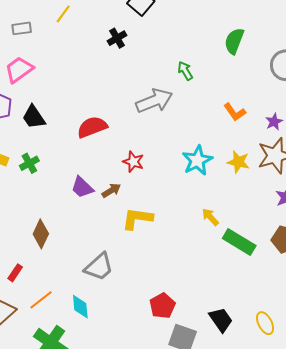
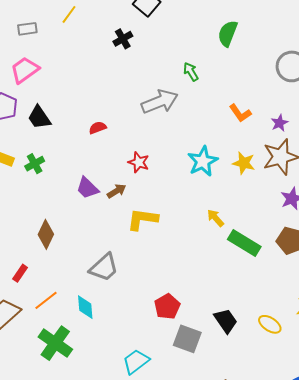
green semicircle: (234, 41) -> (228, 33), moved
red semicircle: (92, 127) -> (98, 128), size x0.6
yellow ellipse: (265, 323) -> (270, 324), turned -30

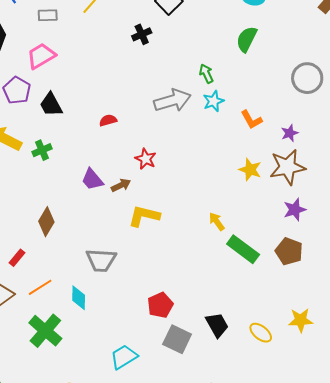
cyan star: (203, 161) -> (214, 101), moved, size x0.7
gray trapezoid: (104, 267) -> (101, 260), turned 40

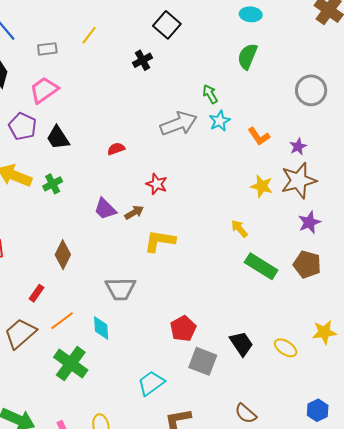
yellow arrow: (217, 222) -> (239, 229), moved

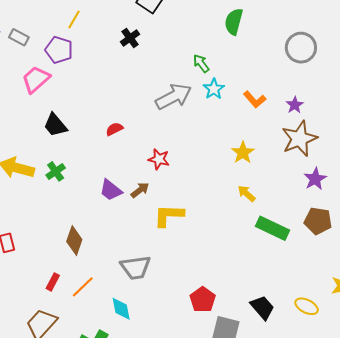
gray rectangle: (47, 49) -> (19, 37), moved, turned 42
purple pentagon: (23, 126) -> (59, 50), moved
yellow star: (262, 186) -> (243, 153), moved, turned 30
orange line: (62, 321) -> (83, 287), moved

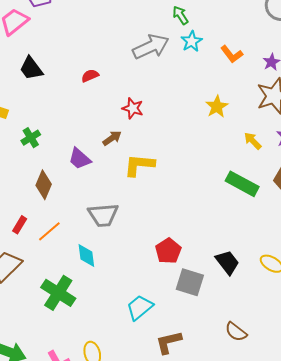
green cross: (56, 171) -> (31, 138), moved
purple trapezoid: (111, 190) -> (80, 159), moved
yellow arrow: (246, 193) -> (253, 141), moved

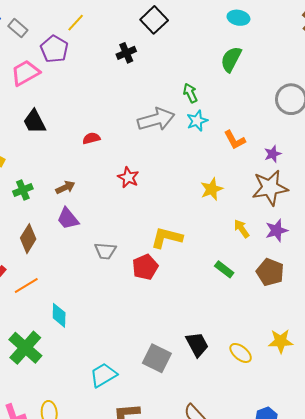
brown arrow: (112, 138) -> (65, 187), moved
yellow L-shape: (139, 165) -> (167, 238), moved
green rectangle: (242, 184) -> (224, 269), size x0.6
gray trapezoid: (103, 215) -> (105, 251), moved, size x0.7
red pentagon: (168, 251) -> (145, 267), moved

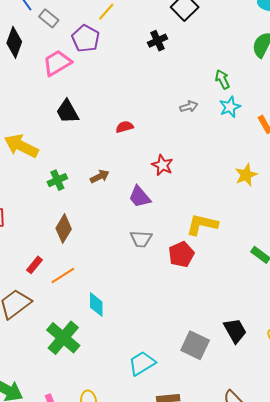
gray arrow: (156, 119) -> (189, 107), size x0.5
purple trapezoid: (68, 219) -> (140, 197), moved

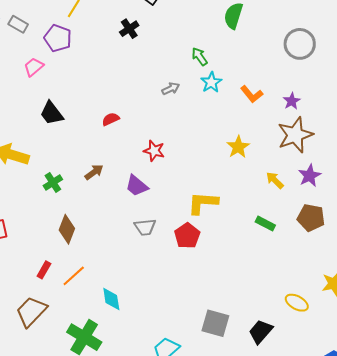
pink trapezoid: (57, 63) -> (34, 67), size x0.7
black trapezoid: (235, 331) -> (261, 332), moved, turned -100

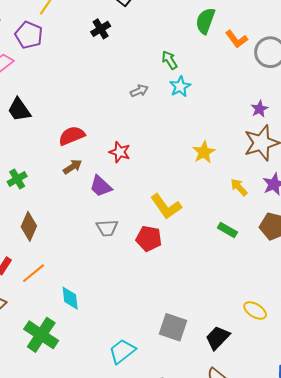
orange L-shape: (252, 94) -> (236, 39), moved
red semicircle: (111, 119) -> (72, 136), moved, size x1.5
brown arrow: (94, 172) -> (73, 167), moved
yellow L-shape: (203, 203) -> (166, 206), turned -132
red pentagon: (187, 236) -> (149, 238), turned -30

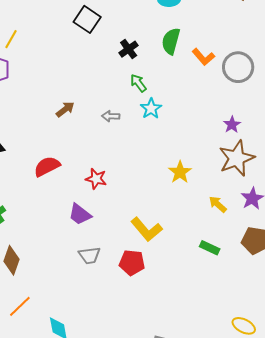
black cross: (101, 29) -> (129, 49), moved
gray arrow: (139, 91) -> (111, 116), turned -150
brown arrow: (73, 167) -> (65, 109), moved

